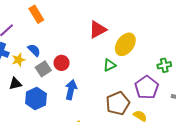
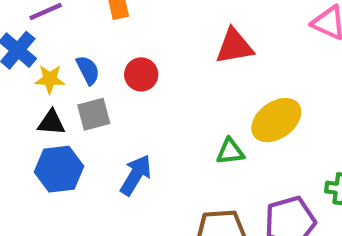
red triangle: (98, 30) -> (234, 46), moved
red circle: (62, 63) -> (141, 74), moved
black triangle: (15, 84) -> (51, 123), moved

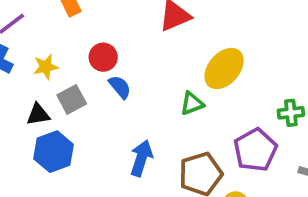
blue semicircle: (88, 70) -> (120, 87), moved
yellow star: (50, 79) -> (46, 67), moved
blue arrow: (136, 175) -> (141, 158), moved

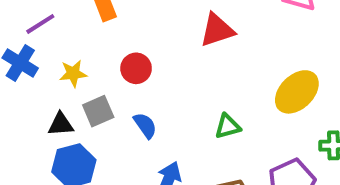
yellow ellipse: (224, 69) -> (297, 92), moved
blue semicircle: (120, 87) -> (145, 125), moved

